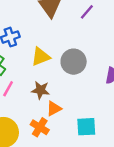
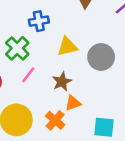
brown star: (40, 90) -> (62, 82), turned 30

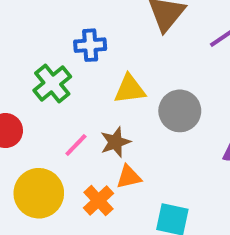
pink line: (28, 75) -> (76, 145), moved

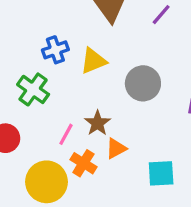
yellow triangle: (130, 89) -> (93, 61), moved
orange cross: (98, 201) -> (83, 163), moved

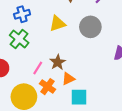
blue cross: (55, 50) -> (22, 14), moved
gray circle: (143, 83) -> (90, 27), moved
cyan square: (161, 173) -> (79, 97), moved

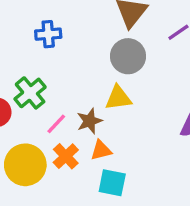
yellow triangle: (58, 24) -> (118, 98), moved
gray circle: (90, 27) -> (128, 56), moved
green cross: (19, 39) -> (30, 93), moved

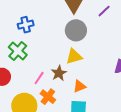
green cross: (30, 93) -> (18, 51), moved
orange triangle: (101, 150) -> (79, 86), moved

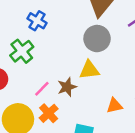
blue cross: (26, 25) -> (37, 21), turned 35
orange triangle: (79, 86) -> (114, 106), moved

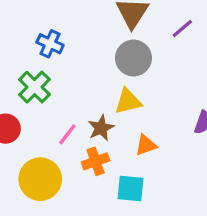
orange triangle: (114, 106) -> (146, 145), moved
orange cross: (49, 113) -> (96, 161), moved, turned 30

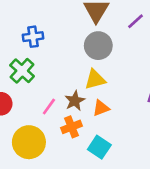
blue cross: (50, 44) -> (33, 37), turned -30
orange triangle: (146, 145) -> (101, 108), moved
cyan square: (130, 188) -> (99, 147), turned 30

